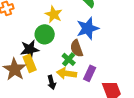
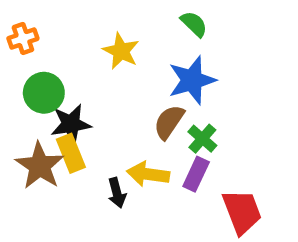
green circle: (45, 34) -> (44, 93), moved
brown semicircle: (77, 48) -> (169, 122), turned 54
green cross: (69, 59) -> (202, 139), moved

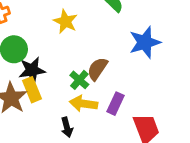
blue star: (192, 80) -> (145, 42), moved
green cross: (202, 139) -> (79, 80), moved
black arrow: (117, 193) -> (67, 127), moved

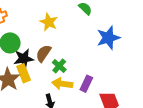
brown semicircle: (97, 69) -> (43, 53), moved

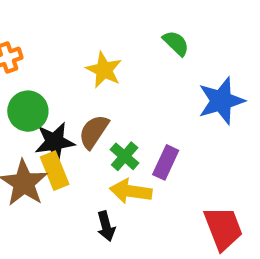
purple rectangle: (86, 84) -> (166, 162), moved

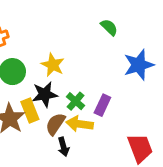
yellow star: (104, 70) -> (53, 65), moved
brown semicircle: (94, 132) -> (55, 124), moved
black star: (55, 142) -> (45, 94), moved

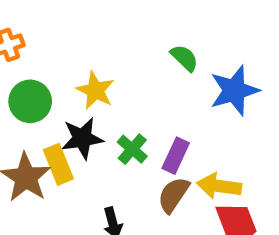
green semicircle: (109, 27) -> (184, 58), moved
brown semicircle: (55, 124) -> (174, 195), moved
yellow arrow: (80, 124) -> (219, 186), moved

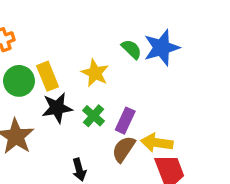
yellow star: (95, 90) -> (95, 73), moved
blue star: (234, 90) -> (162, 48), moved
yellow rectangle: (58, 164) -> (48, 76), moved

